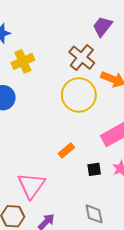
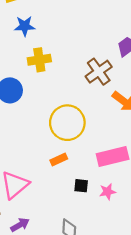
yellow circle: (79, 95) -> (67, 123), moved

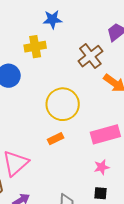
blue star: (25, 26) -> (52, 19), moved
black square: (81, 186) -> (100, 193), moved

